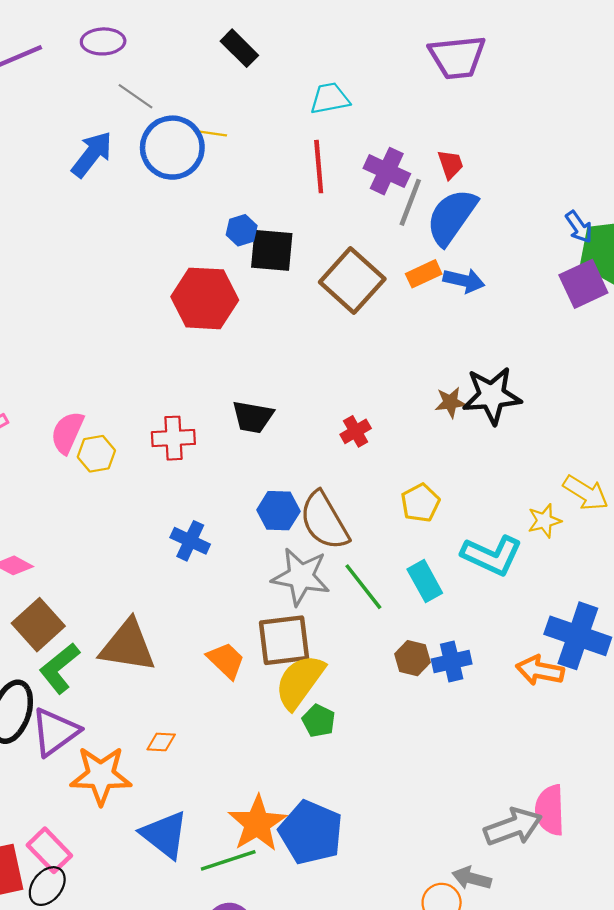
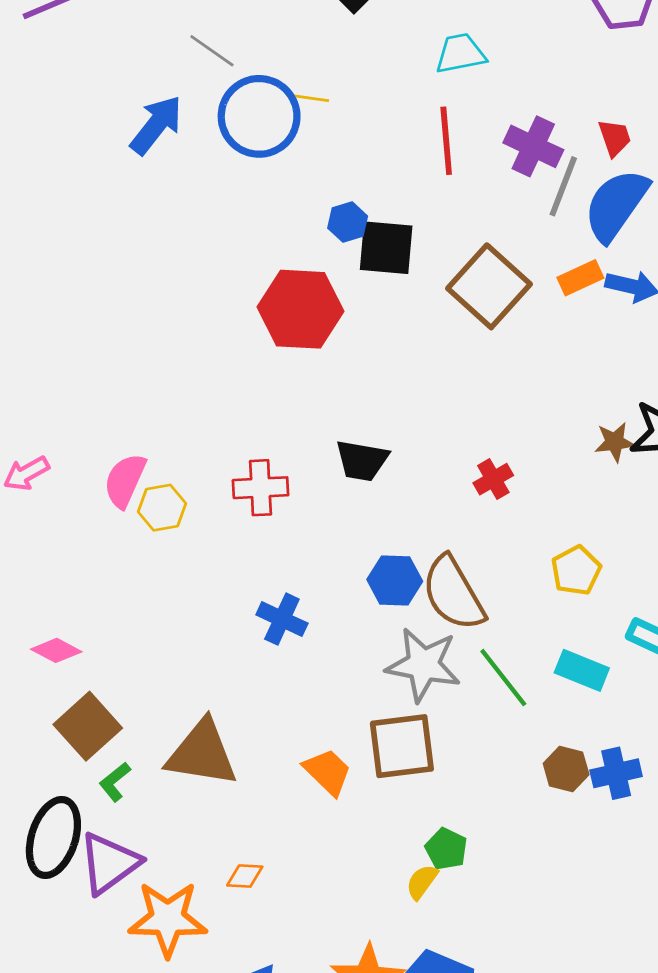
cyan rectangle: (425, 581) -> (582, 670), turned -39
green L-shape: (59, 668) -> (115, 782), size x0.6
yellow semicircle: (300, 682) -> (422, 882), moved, size x0.5

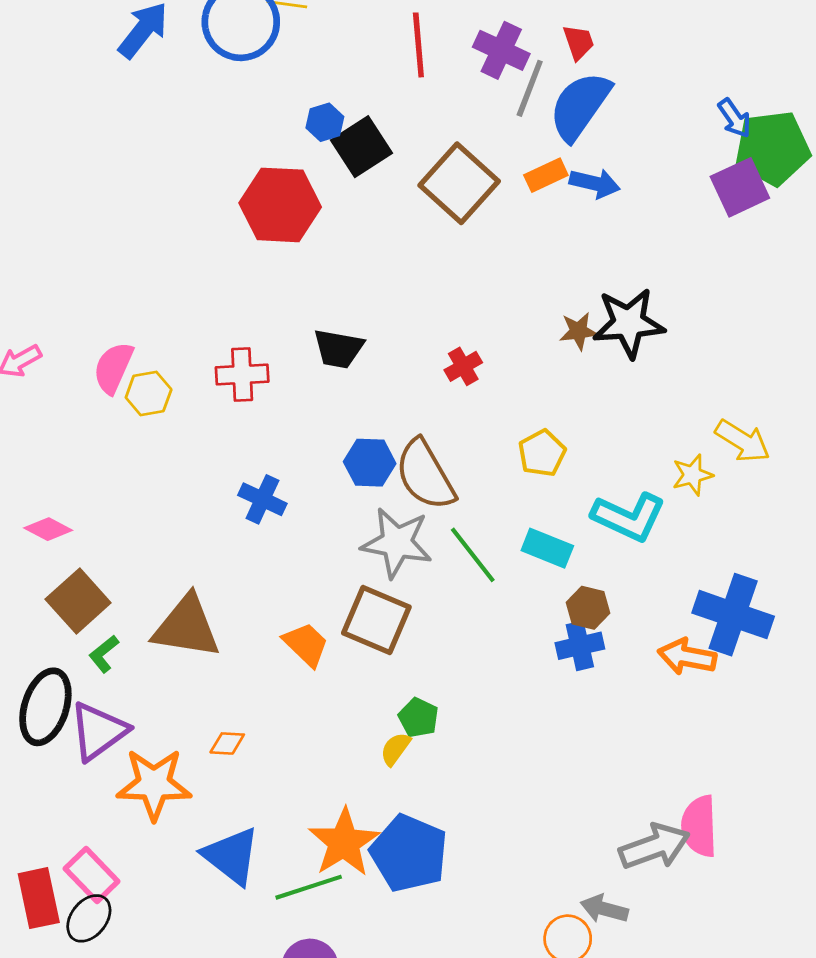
black square: (386, 248) -> (361, 147), turned -38
brown square: (402, 746) -> (376, 620), turned 30
brown hexagon: (566, 769) -> (588, 608), moved

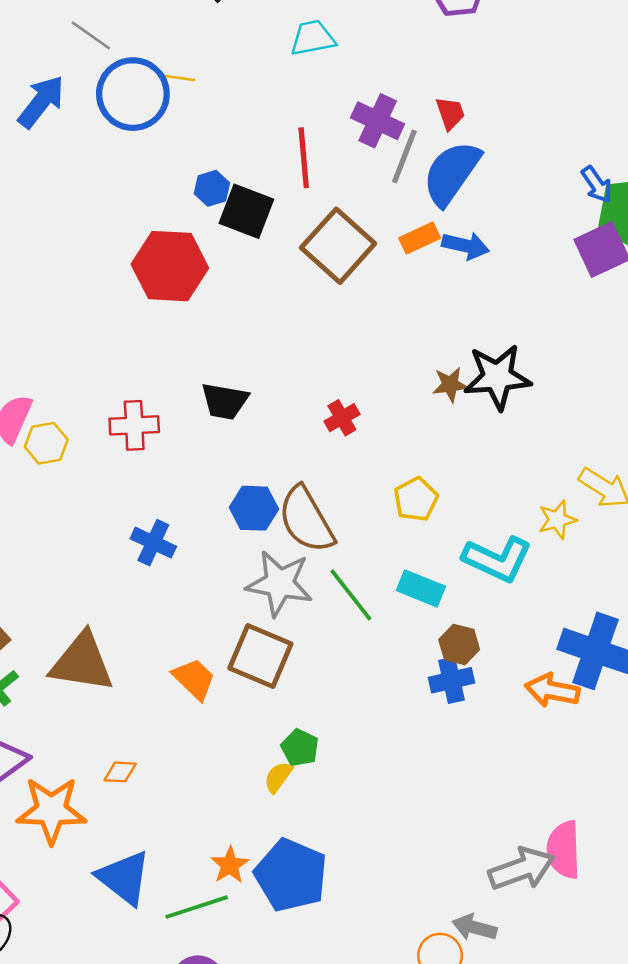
red line: (418, 45) -> (304, 158), moved
black square: (361, 147) -> (246, 211), turned -36
orange star: (344, 842) -> (230, 865), size x0.6

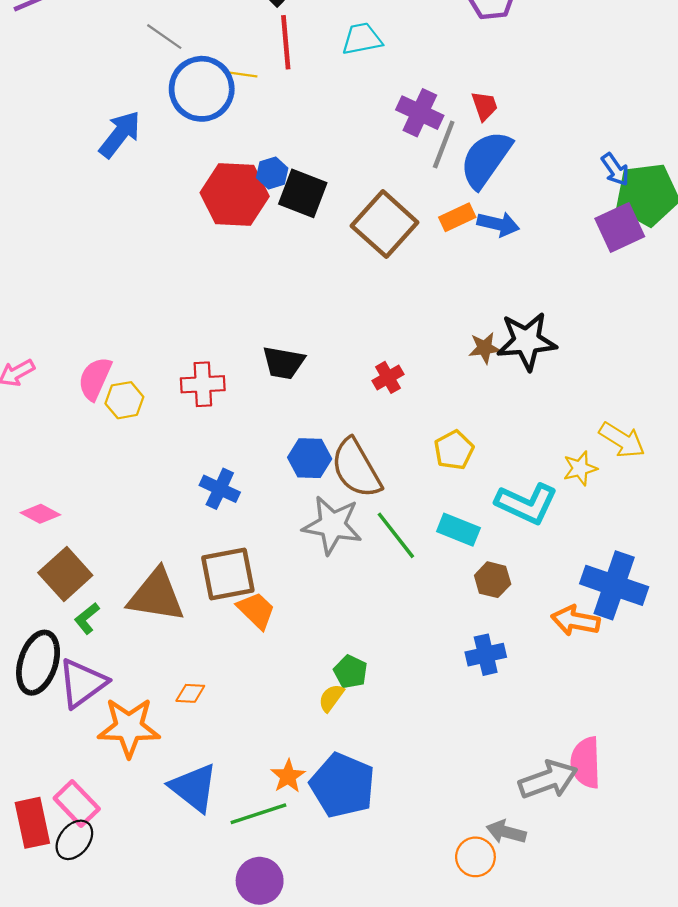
blue arrow: (41, 102) -> (120, 134), moved
red line: (304, 158) -> (286, 42), moved
red hexagon: (170, 266) -> (235, 195), moved
brown square: (260, 656) -> (228, 574), moved, turned -34
blue cross: (451, 680) -> (486, 655), moved

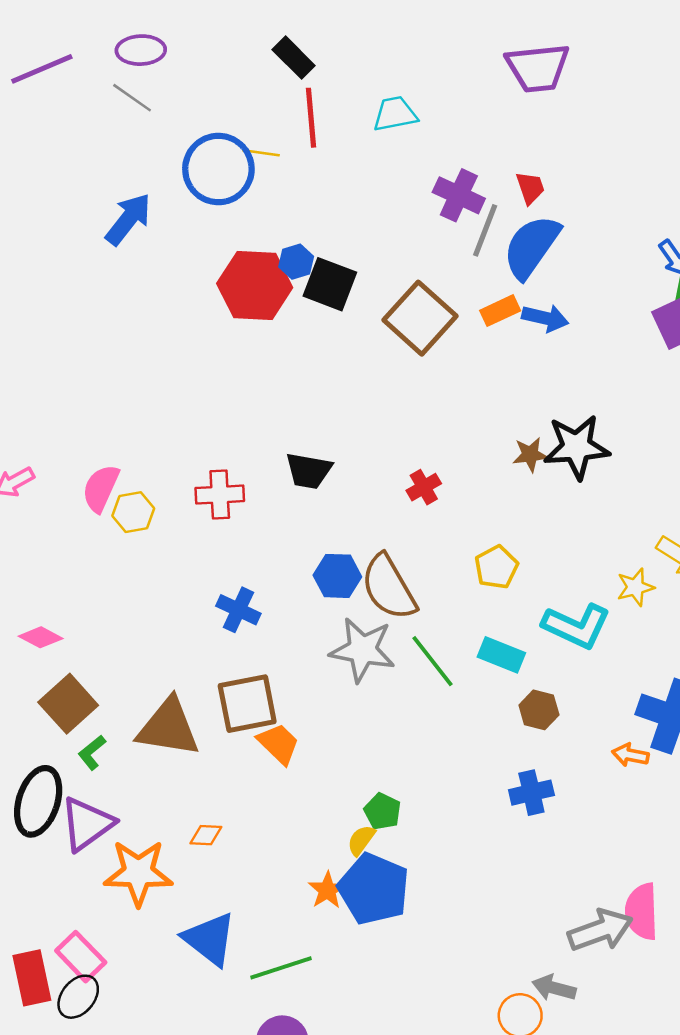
gray line: (164, 37) -> (132, 98), moved
orange arrow: (575, 621) -> (630, 755), size x0.7
orange star: (288, 776) -> (327, 890), moved
blue pentagon: (343, 785) -> (374, 889), moved

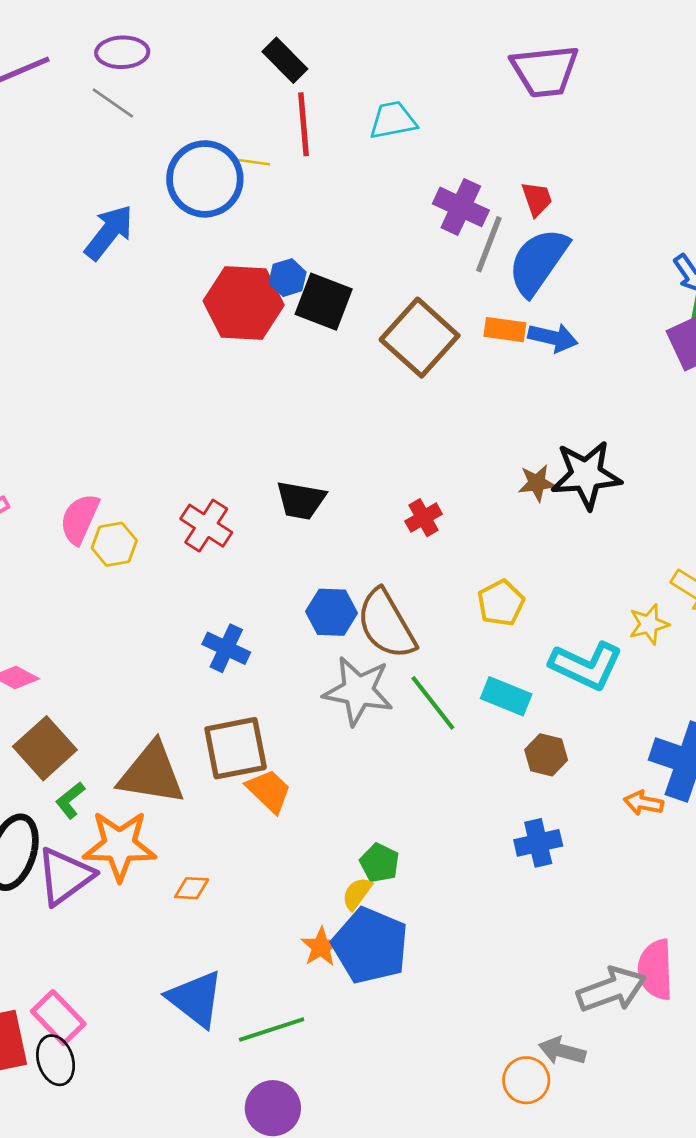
orange rectangle: (500, 311) -> (505, 330), turned 33
red cross: (220, 495) -> (206, 526), turned 36
orange star: (138, 873) -> (120, 846), moved
black ellipse: (78, 997) -> (56, 1060), turned -57

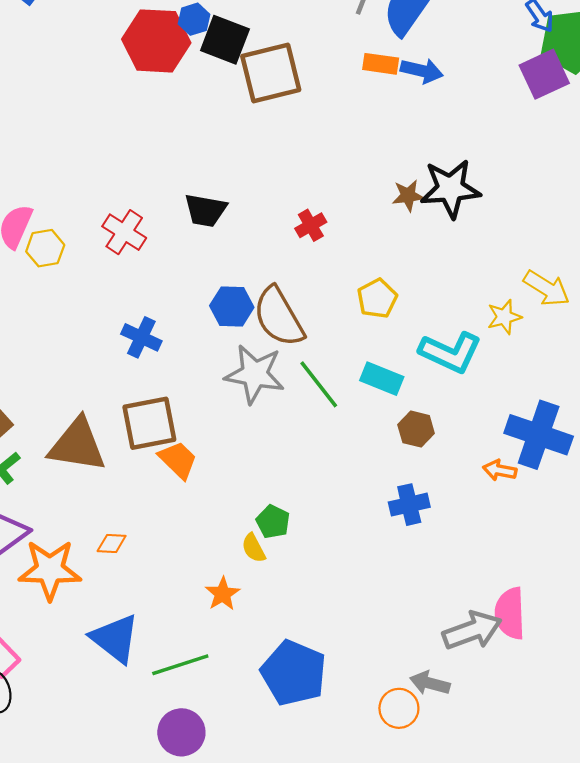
brown square: (420, 338) -> (271, 73), moved, turned 34
orange star: (120, 846) -> (50, 570), moved
yellow semicircle: (357, 894) -> (254, 548), turned -64
blue pentagon: (370, 946) -> (294, 673), moved

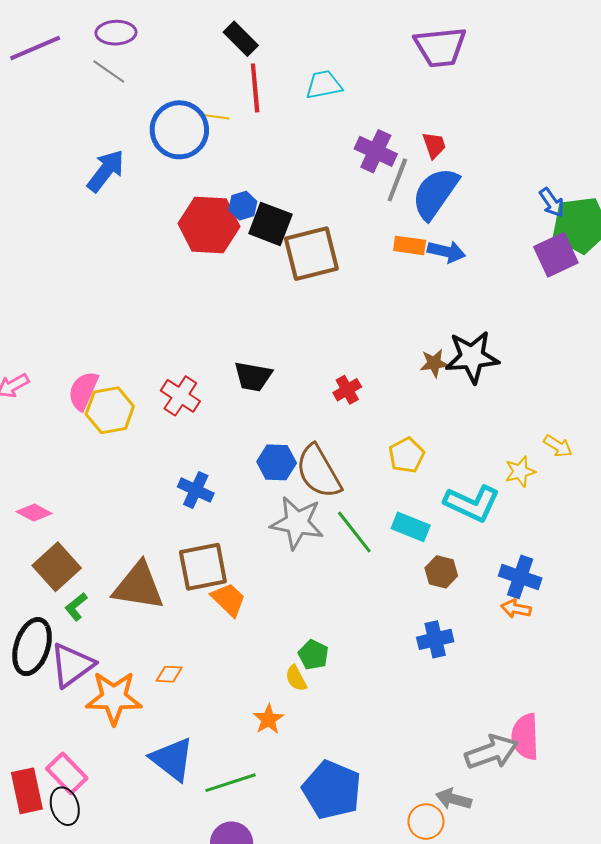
yellow hexagon: (45, 248) -> (110, 410), size x1.4
yellow arrow: (547, 288) -> (558, 446), size x0.7
blue cross: (539, 435) -> (520, 577), moved, size x0.7

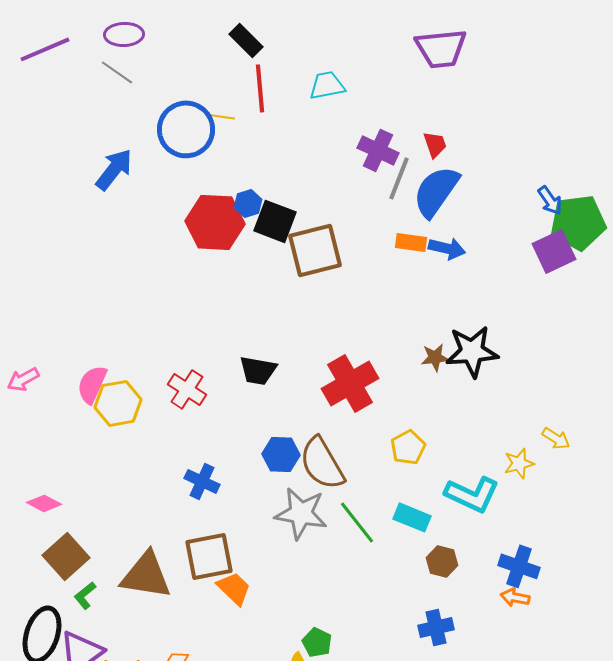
red cross: (347, 390) -> (350, 383), size x2.0

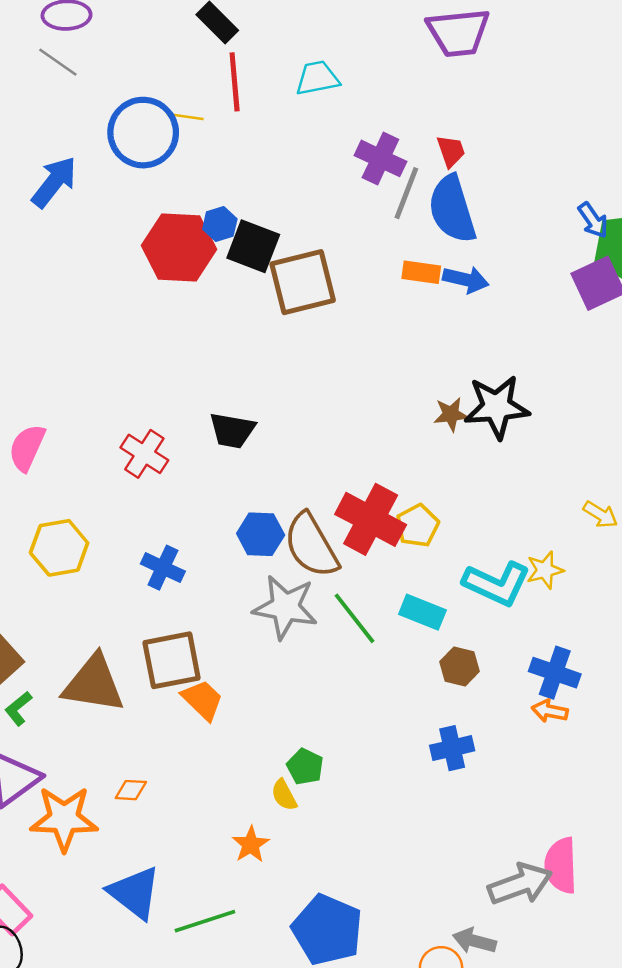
blue semicircle: (436, 191) -> (452, 209), turned -52
red cross: (350, 383) -> (371, 519), moved, turned -32
yellow hexagon: (118, 403) -> (59, 548), moved
yellow star: (519, 463) -> (545, 570), moved

